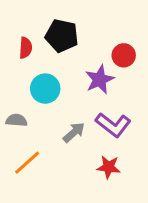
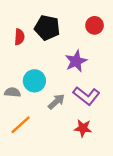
red circle: (124, 55) -> (95, 25), moved
cyan circle: (45, 89) -> (34, 81), moved

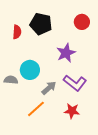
orange line: (21, 125) -> (36, 109), moved

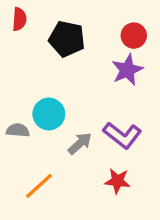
red semicircle: (17, 32) -> (19, 19), moved
purple star: (66, 53) -> (127, 70), moved
orange line: (36, 109) -> (39, 186), moved

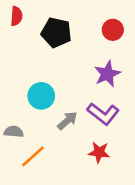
purple star: (127, 70) -> (107, 74), moved
gray semicircle: (18, 130) -> (14, 132), moved

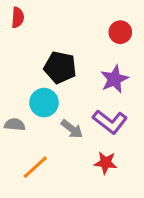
black pentagon: (56, 33) -> (60, 67), moved
gray arrow: (67, 121) -> (72, 129), turned 80
gray semicircle: (14, 132) -> (15, 125), moved

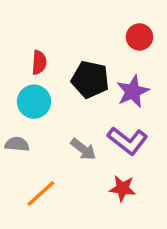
red semicircle: (18, 18) -> (39, 62), moved
black pentagon: (60, 67) -> (90, 80), moved
cyan circle: (44, 103) -> (34, 102), moved

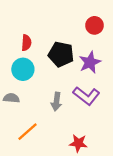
gray arrow: (83, 149) -> (56, 102), turned 60
red star: (122, 188) -> (78, 143), moved

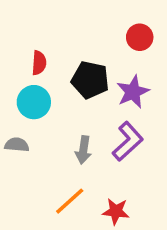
purple L-shape: (86, 96) -> (128, 141), turned -80
orange line: (28, 132) -> (70, 201), moved

